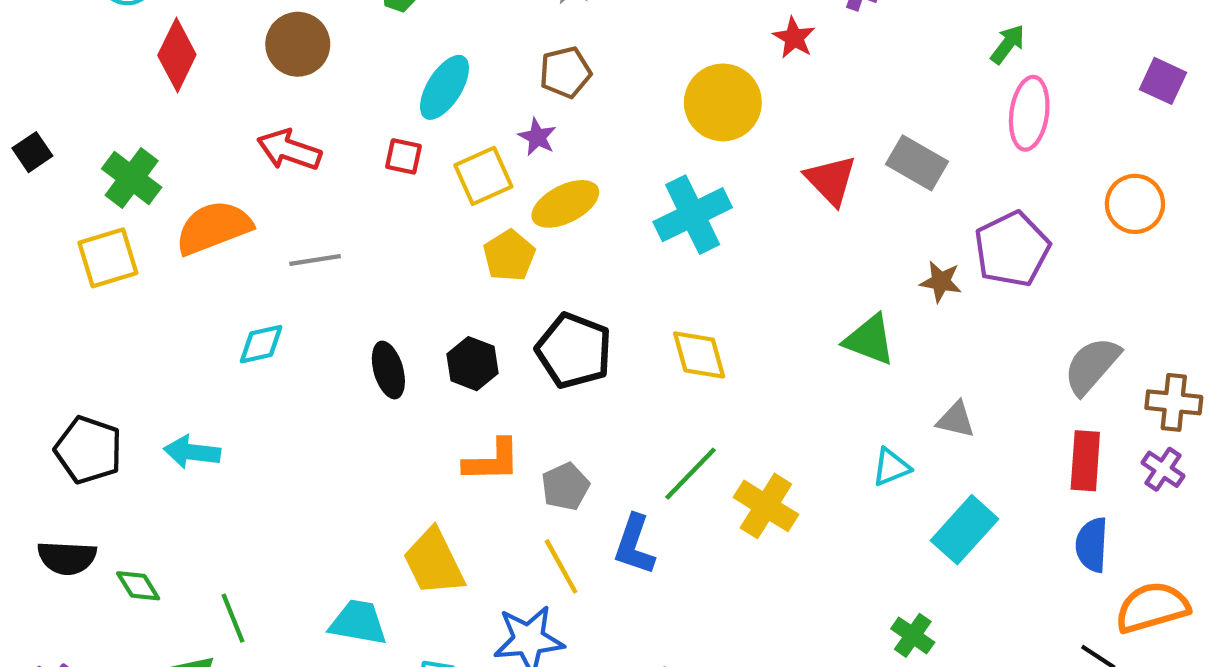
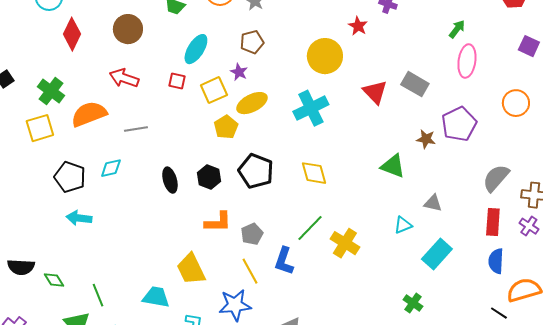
black pentagon: (88, 450) -> (70, 177), moved

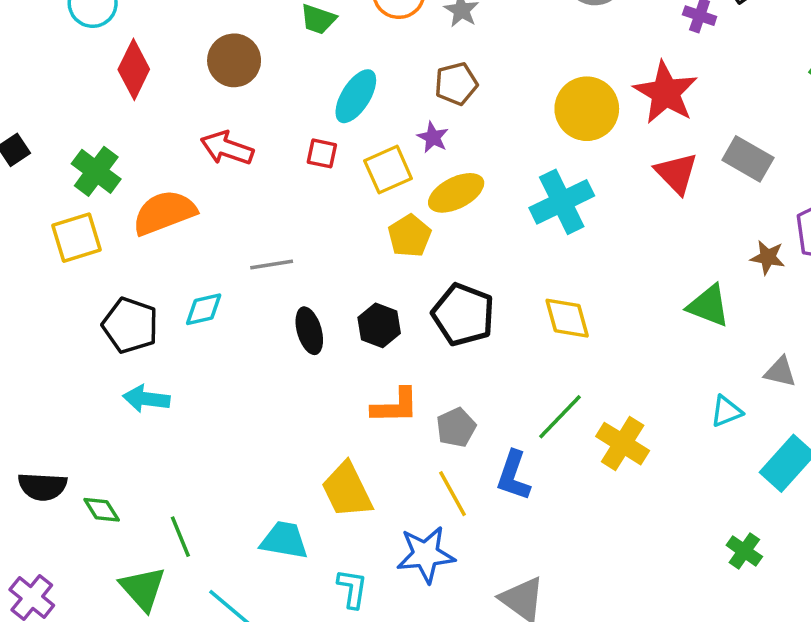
red star: (358, 26) -> (666, 93), moved, size x1.8
gray line: (136, 129) -> (272, 264), moved

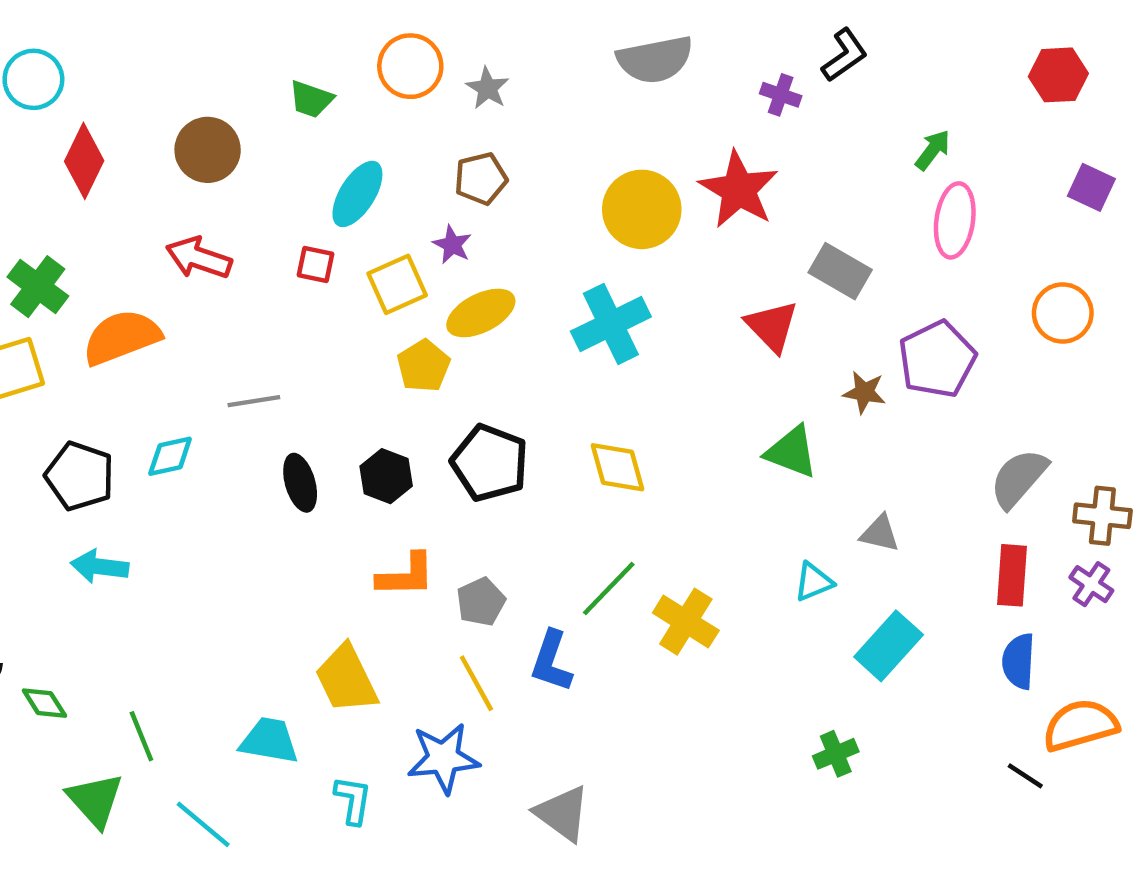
red triangle: (676, 173) -> (772, 326), moved
green cross: (744, 551) -> (836, 754), turned 32

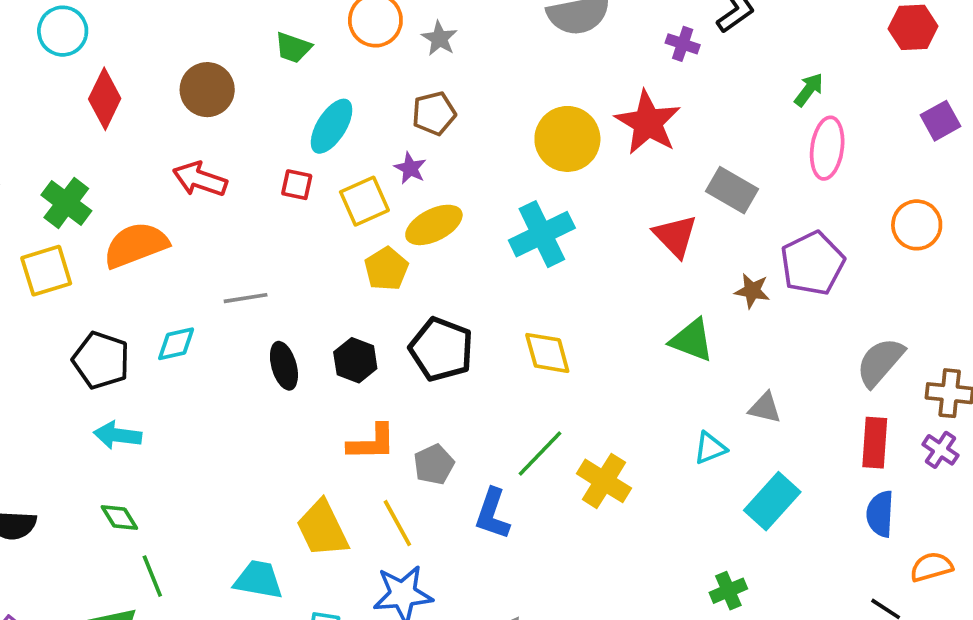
purple square: (1091, 187) -> (940, 121), turned 36
yellow line: (476, 683) -> (397, 523), moved
green diamond: (44, 703) -> (119, 518), moved
orange semicircle: (1080, 725) -> (931, 567), size x0.7

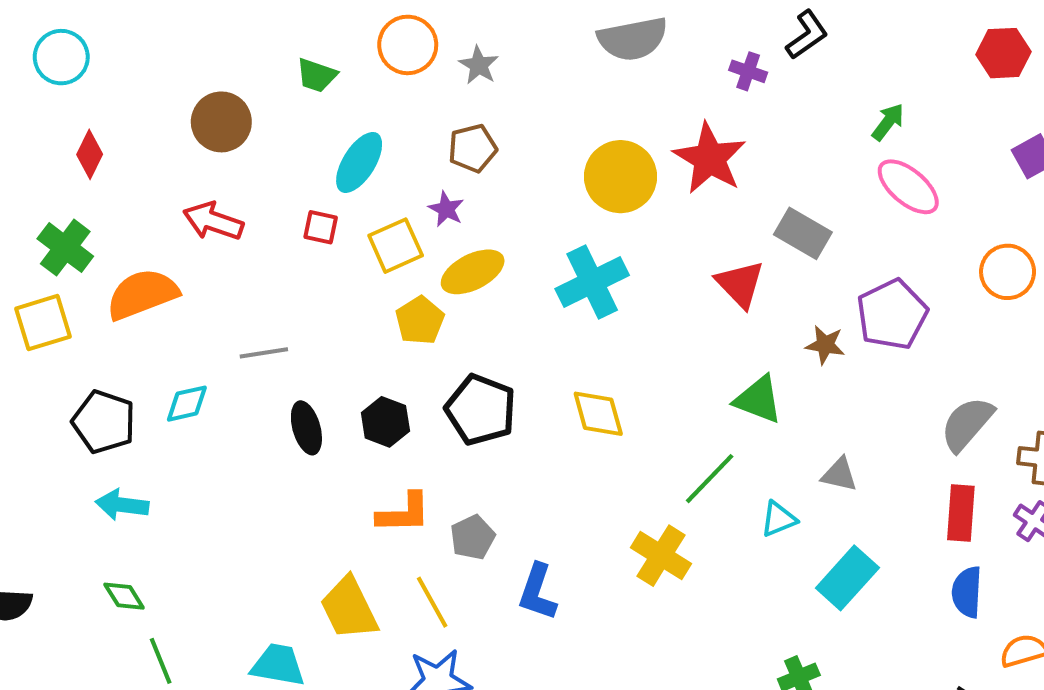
red diamond: (105, 99) -> (90, 154), moved, size x0.7
pink ellipse: (827, 148) -> (908, 187), turned -58
green line: (540, 454) -> (710, 479), moved

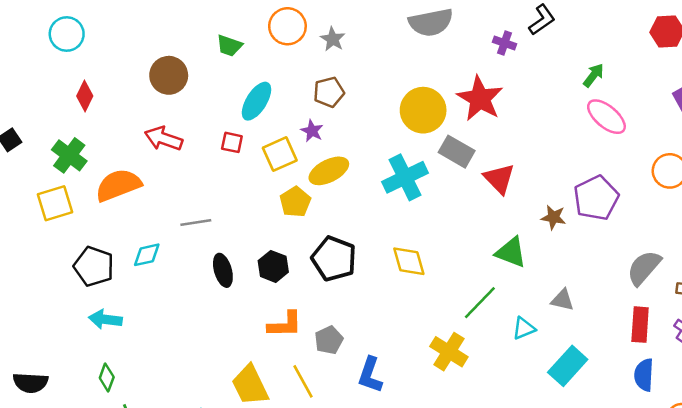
gray rectangle: (803, 233) -> (457, 152), moved
green diamond: (124, 596) -> (107, 377), turned 52

